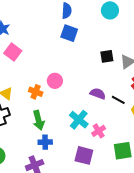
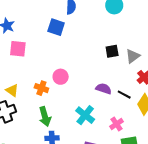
blue square: (69, 33) -> (56, 27), moved
pink square: (13, 52) -> (18, 49), turned -30
pink cross: (99, 131) -> (116, 124), moved

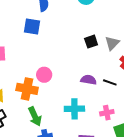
orange cross: (41, 88) -> (27, 89), size x1.5
cyan cross: (85, 115) -> (74, 109), turned -30
pink cross: (116, 124) -> (107, 113), turned 32

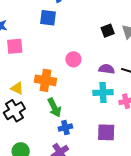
pink circle: (44, 75) -> (73, 59), moved
cyan cross: (74, 109) -> (103, 92), moved

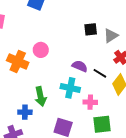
pink circle: (73, 59) -> (41, 50), moved
green arrow: (54, 108) -> (41, 96), moved

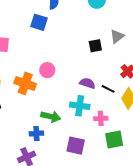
gray triangle: (111, 36) -> (117, 36), moved
green arrow: (41, 96) -> (51, 117), turned -60

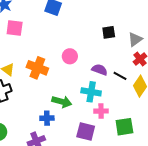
gray triangle: (117, 36) -> (135, 39), moved
pink circle: (47, 70) -> (70, 56), moved
pink cross: (101, 118) -> (101, 111), moved

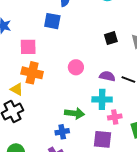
pink square: (15, 28) -> (28, 47), moved
orange cross: (37, 68) -> (32, 73), moved

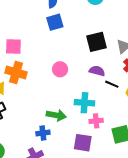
blue square: (52, 21) -> (55, 22), moved, turned -30
black square: (111, 38) -> (97, 42), size x1.5
purple semicircle: (107, 76) -> (97, 71), moved

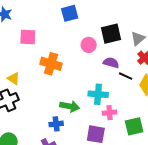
pink circle: (60, 69) -> (89, 45), moved
orange cross: (16, 73) -> (51, 64), moved

